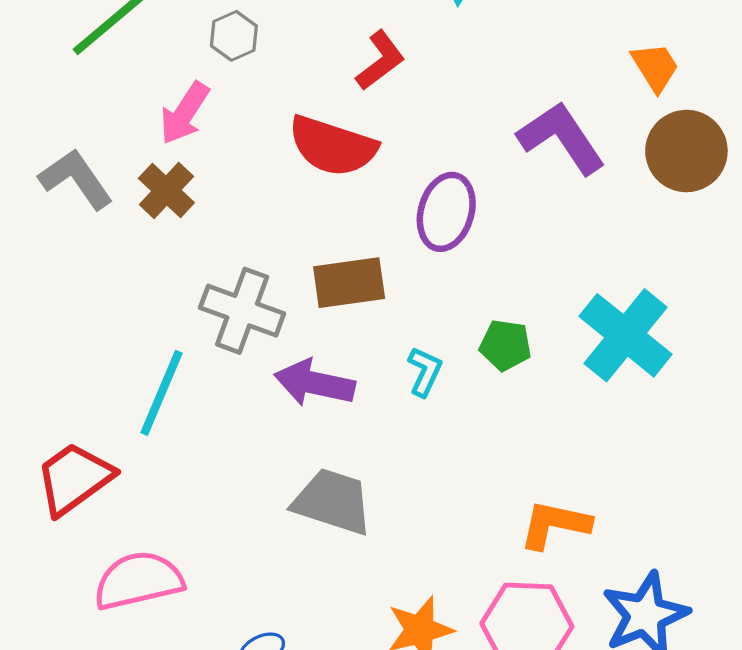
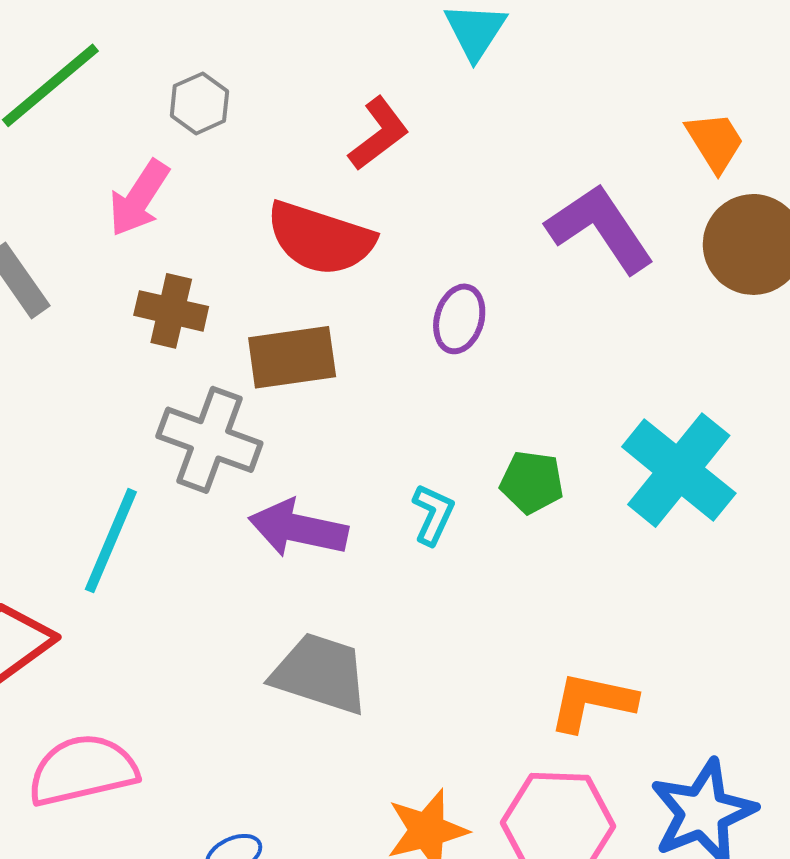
brown cross: (166, 191) -> (171, 311), moved, turned -30
purple ellipse: (446, 212) -> (459, 319), size x0.7
brown rectangle: (349, 283) -> (292, 357), moved

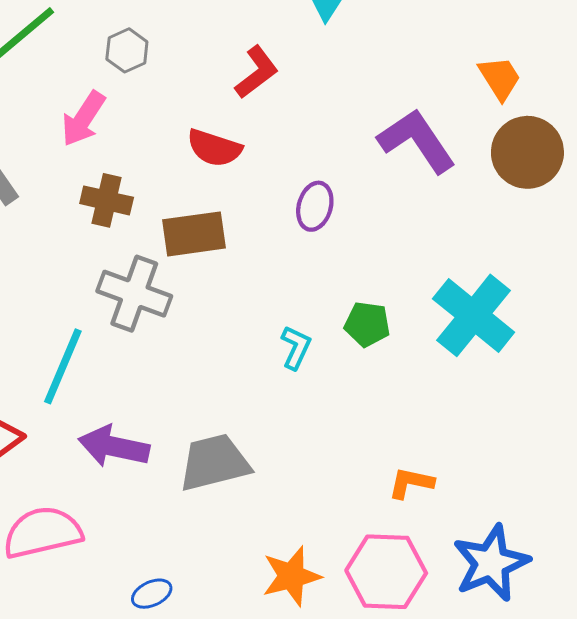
red semicircle: (320, 238) -> (214, 148), size x0.7
purple arrow: (298, 528) -> (114, 447), moved
gray trapezoid: (320, 673) -> (214, 463), turned -32
orange L-shape: (592, 702) -> (411, 483), size x0.7

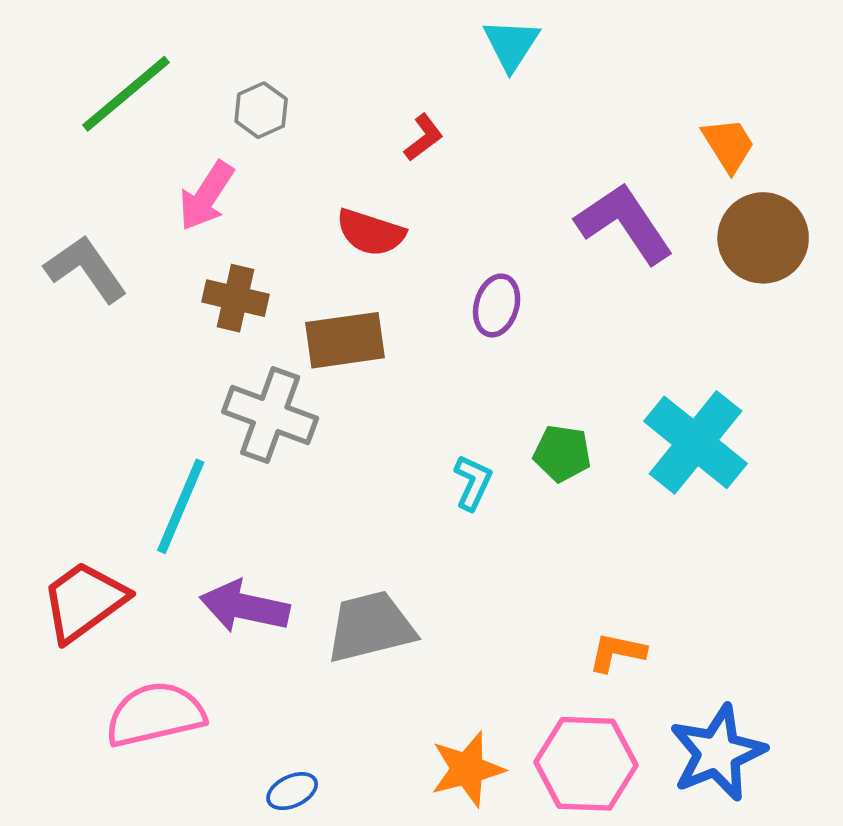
red L-shape: (257, 72) -> (424, 138), size x0.7

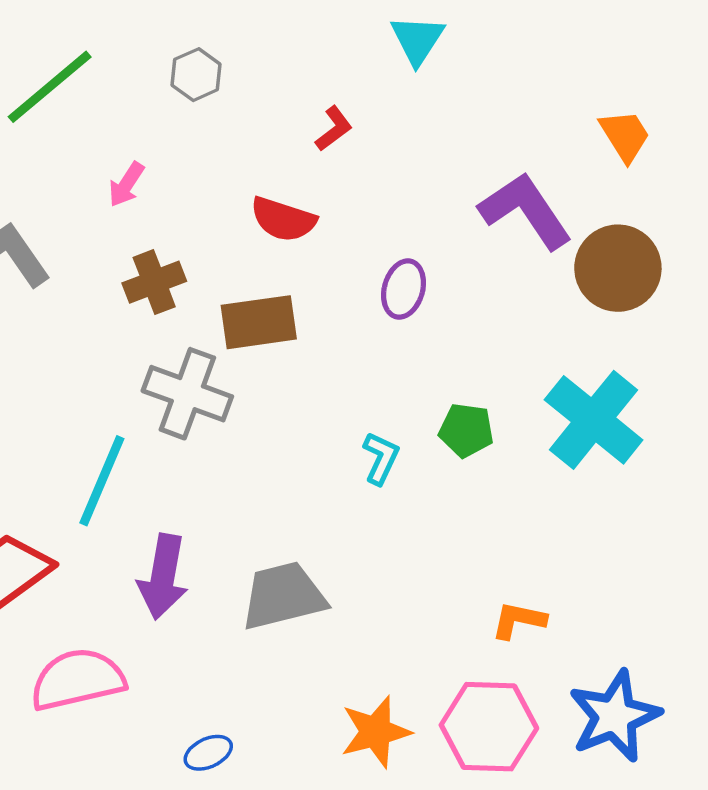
gray hexagon: (261, 110) -> (196, 75), moved
pink arrow: (206, 196) -> (126, 184), size x0.7
brown circle: (763, 238) -> (618, 268), moved
brown cross: (236, 298) -> (154, 282), turned -34
purple arrow: (245, 607) -> (163, 577), turned -92

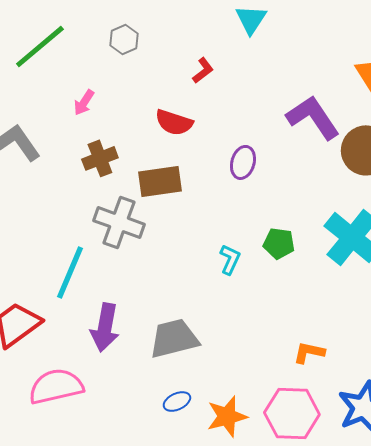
blue ellipse: (208, 753) -> (177, 401), moved

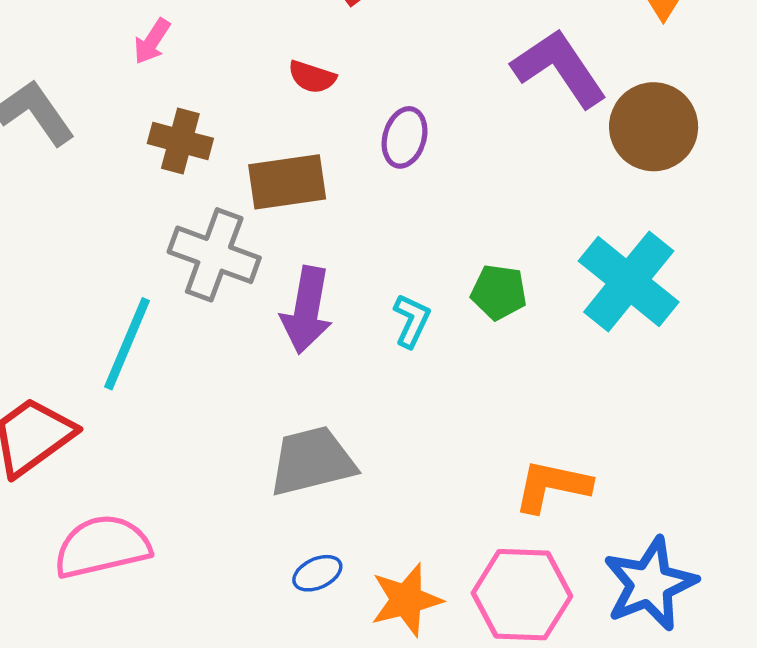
red semicircle: (174, 122) -> (312, 77), size x0.7
brown cross: (100, 158) -> (180, 141), turned 36
purple ellipse: (243, 162) -> (405, 137), moved
purple arrow: (105, 327) -> (307, 310), moved
orange L-shape: (309, 352) -> (552, 486), size x1.4

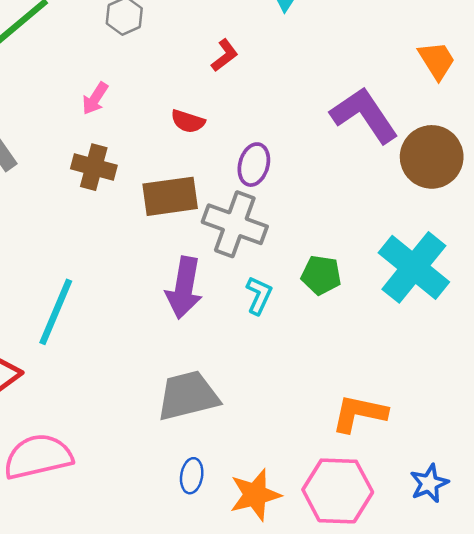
pink arrow: (152, 41) -> (95, 99), moved
gray cross: (214, 255) -> (235, 224), moved
blue ellipse: (317, 573) -> (192, 476), turned -56
blue star: (650, 584) -> (429, 483), size x0.6

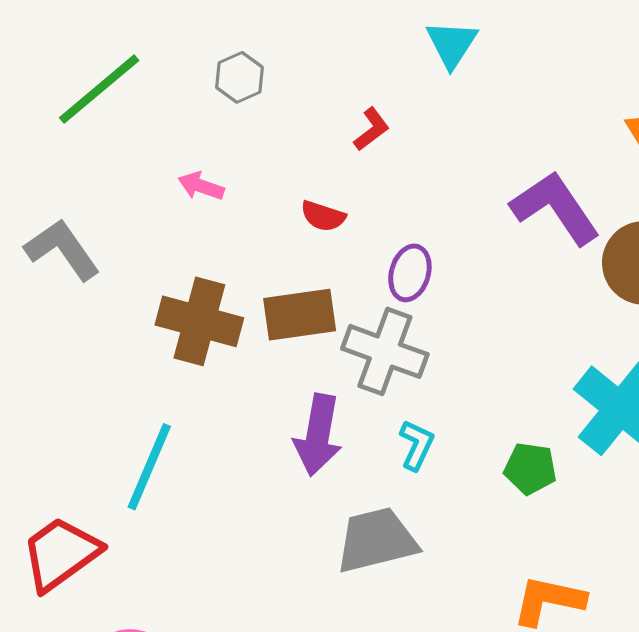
pink arrow: (95, 99) -> (201, 186), turned 76
brown cross: (94, 167) -> (199, 321), moved, size x1.4
green pentagon: (321, 275) -> (530, 468), moved
gray trapezoid: (188, 396) -> (377, 540), moved

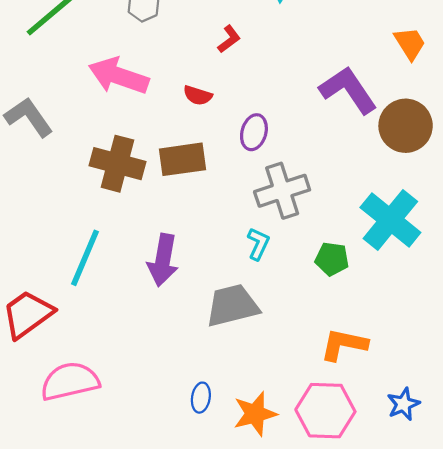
pink arrow: (201, 186) -> (119, 76), size x2.0
gray cross: (385, 351) -> (282, 191), moved, turned -38
purple arrow: (318, 435) -> (163, 260), moved

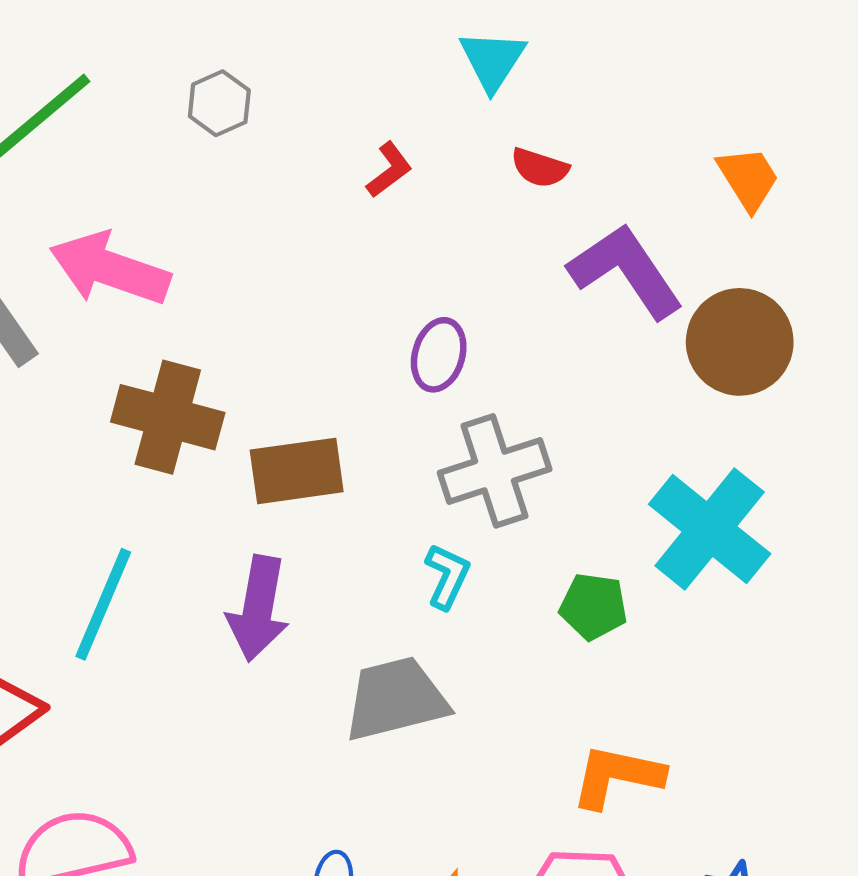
pink arrow: (119, 76) -> (110, 269), moved
red semicircle: (198, 95) -> (540, 168), moved
brown rectangle: (182, 159) -> (297, 471), moved

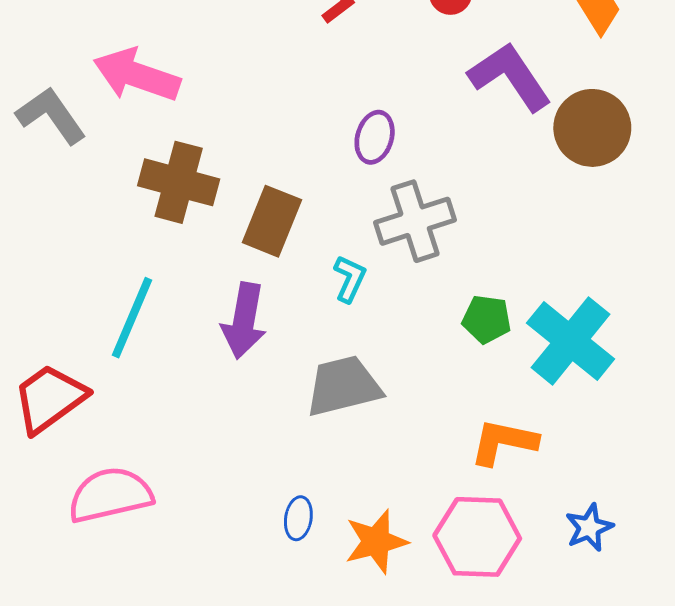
brown rectangle: (297, 471) -> (272, 221), turned -60
cyan cross: (710, 529) -> (571, 341), moved
cyan L-shape: (447, 576) -> (350, 279), moved

